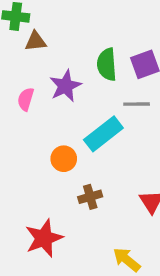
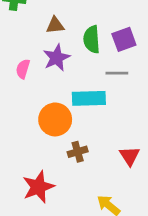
brown triangle: (36, 41) -> (55, 25), moved
cyan rectangle: (103, 134) -> (89, 98), turned 36
orange circle: (64, 159) -> (55, 119), size x1.5

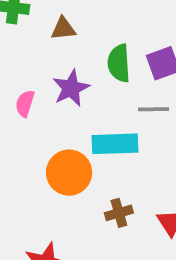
brown triangle: (55, 25) -> (63, 29), moved
brown cross: (78, 152) -> (119, 213), moved

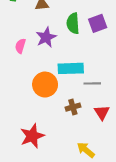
gray line: (153, 109) -> (92, 83), moved

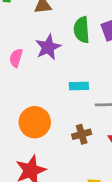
cyan rectangle: (71, 68) -> (79, 86), size x0.6
orange circle: (45, 85) -> (35, 122), moved

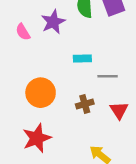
pink semicircle: (16, 58) -> (23, 32), turned -48

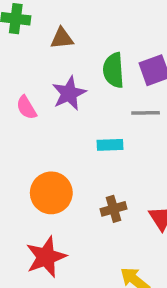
gray line: (108, 76) -> (146, 113), moved

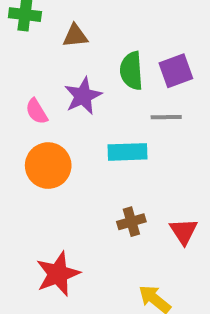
cyan rectangle: (110, 145) -> (128, 152), size x1.4
orange circle: (51, 193) -> (48, 166), moved

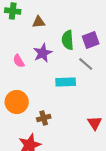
gray line: (166, 117) -> (86, 64), turned 42
orange circle: (48, 166) -> (17, 102), moved
brown cross: (131, 222) -> (44, 118), moved

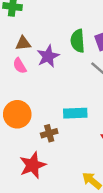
brown triangle: (39, 22) -> (23, 43), moved
cyan rectangle: (66, 82) -> (75, 113), moved

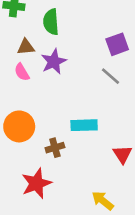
green semicircle: (78, 41) -> (51, 22), moved

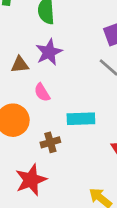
brown triangle: (26, 47) -> (20, 65), moved
pink semicircle: (22, 72) -> (42, 92), moved

